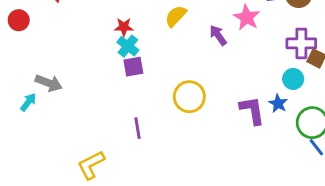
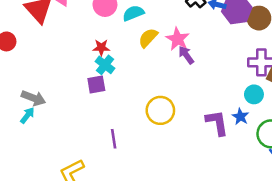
pink star: (247, 17) -> (178, 39), moved
purple square: (133, 67) -> (96, 85), moved
cyan arrow: (28, 102) -> (27, 115), moved

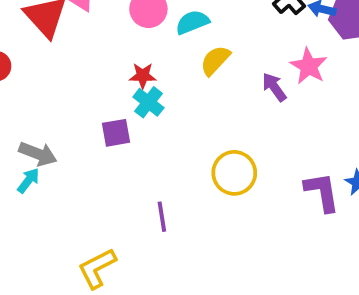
pink star: (178, 39) -> (309, 66), moved
purple square: (96, 85) -> (116, 133), moved

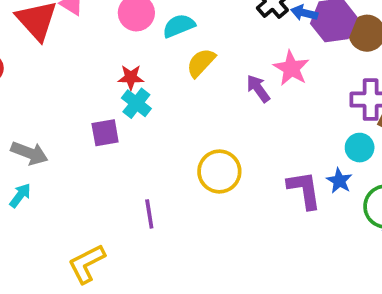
cyan arrow: (28, 181) -> (20, 195), moved

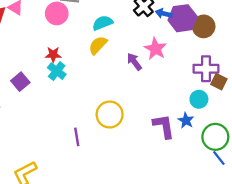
cyan semicircle: (179, 26) -> (103, 23), moved
purple square: (105, 133) -> (20, 82), moved, turned -30
purple line: (149, 214) -> (77, 137), moved

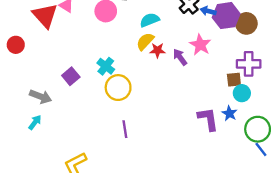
red star: (53, 55) -> (157, 50), moved
brown square: (219, 82) -> (234, 80), moved, turned -32
yellow circle: (110, 115) -> (118, 88), moved

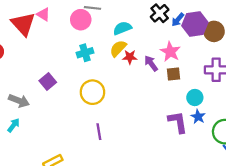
blue arrow: (208, 11) -> (178, 20), turned -64
cyan cross: (106, 66) -> (85, 53), moved, turned 35
brown square: (234, 80) -> (174, 74), moved
cyan circle: (242, 93) -> (195, 98), moved

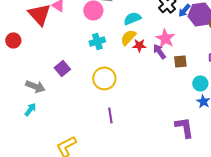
pink star: (170, 52) -> (165, 38), moved
purple L-shape: (178, 122) -> (184, 127), moved

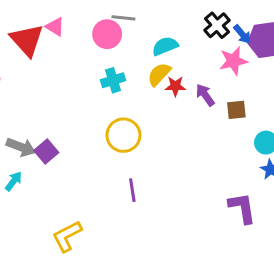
blue arrow: (184, 10) -> (242, 34), turned -80
pink star: (165, 38) -> (233, 61), moved, turned 30
purple square: (62, 68) -> (46, 151), moved

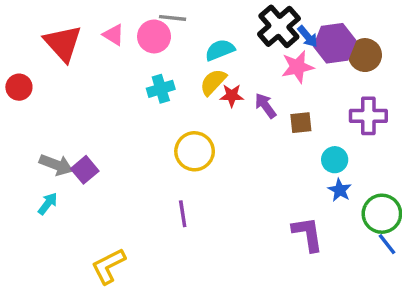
black cross: (217, 25) -> (279, 26), size x1.4
pink triangle: (55, 27) -> (114, 35), moved
yellow circle: (123, 135) -> (195, 151), moved

